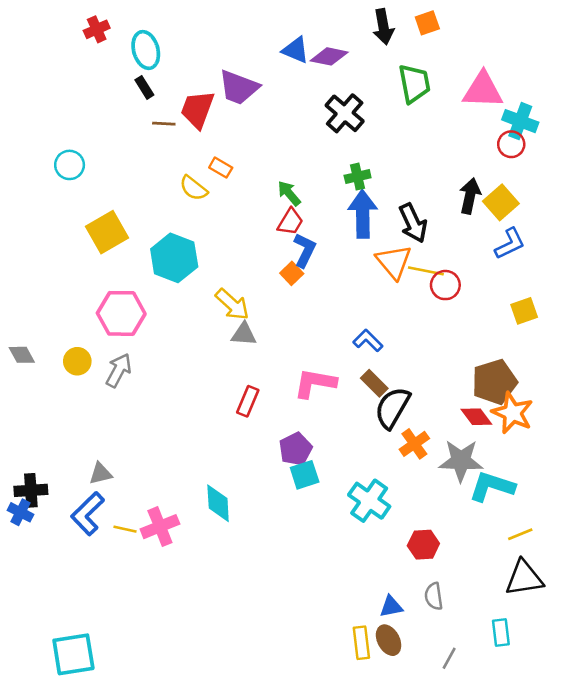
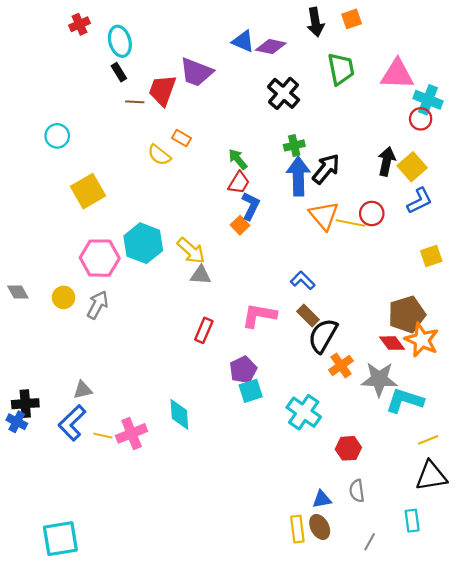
black arrow: (413, 223) -> (326, 169), moved, turned -116
cyan hexagon: (174, 258) -> (143, 243), moved
red circle: (445, 285) -> (372, 213), moved

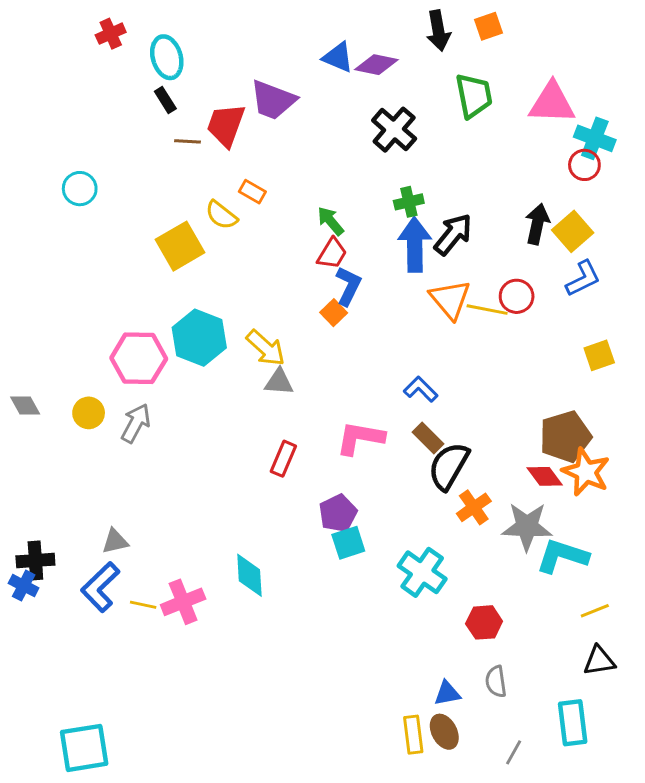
yellow square: (88, 191) -> (180, 246), moved
black triangle: (431, 476) -> (599, 661), size x0.7
cyan rectangle: (412, 521) -> (573, 723), size x1.4

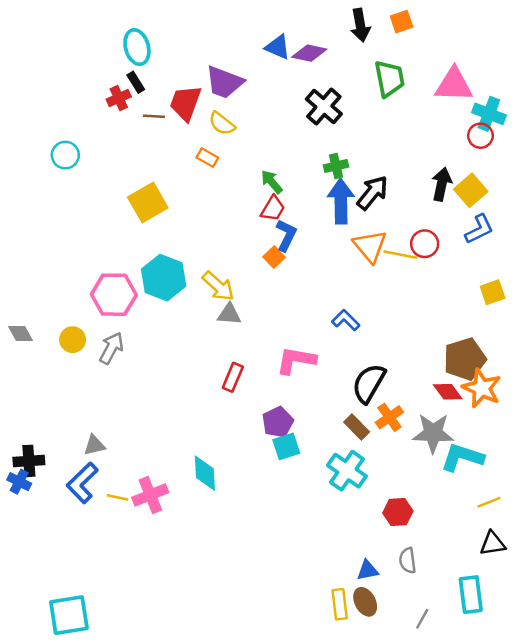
red cross: (111, 34) -> (119, 98), moved
yellow semicircle: (221, 215) -> (222, 124), moved
brown rectangle: (428, 438) -> (357, 427), moved

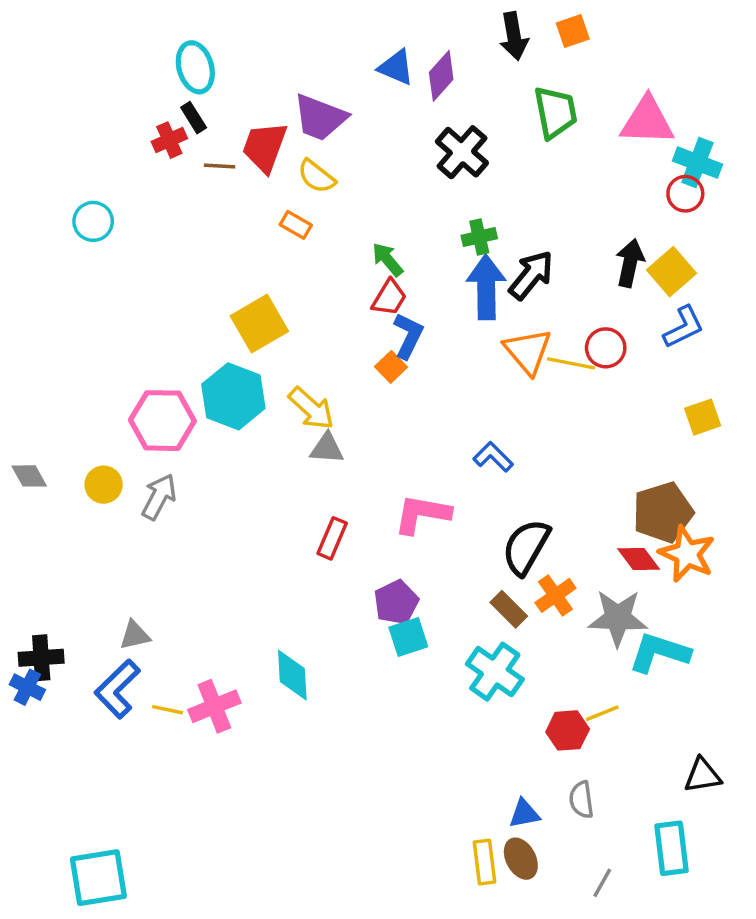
purple diamond: (309, 53) -> (441, 76), turned -60
yellow square: (148, 202) -> (259, 324), moved
yellow line: (489, 502) -> (602, 713), moved

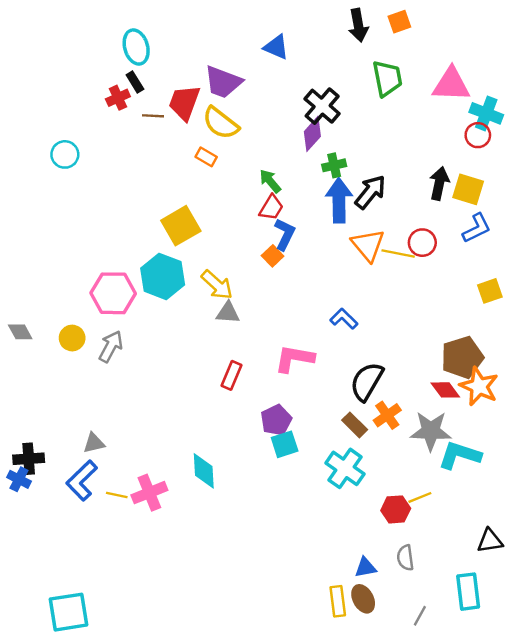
purple diamond: (441, 76) -> (312, 134), moved
yellow semicircle: (317, 176) -> (221, 123), size x1.4
yellow square: (671, 272) -> (468, 189), turned -32

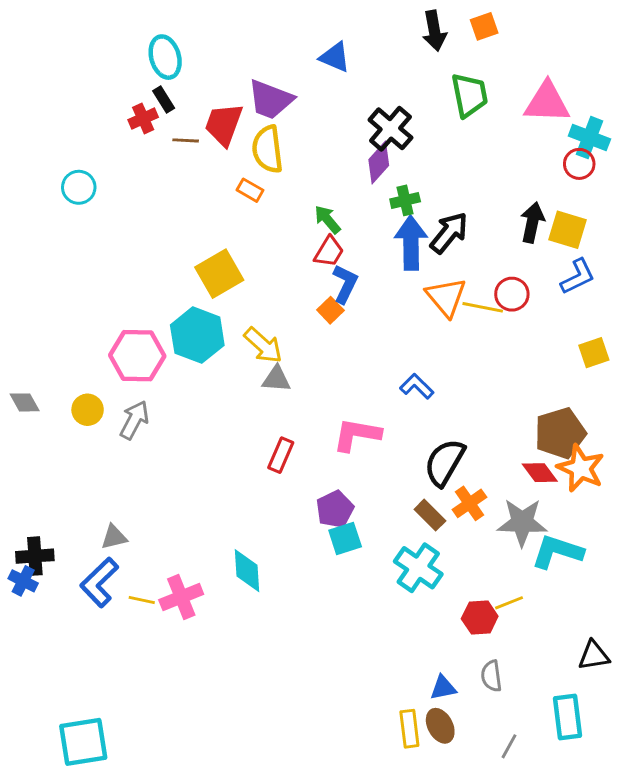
yellow semicircle: (221, 123) -> (268, 149), turned 45

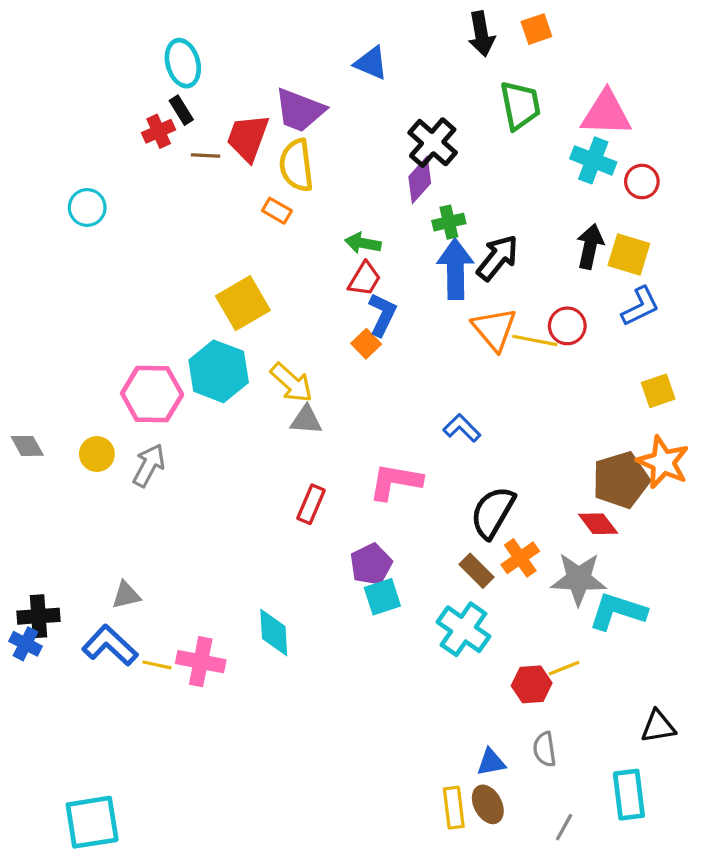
cyan cross: (589, 138) -> (593, 160), moved
green arrow: (328, 219) -> (363, 243), turned -40
orange star: (581, 468) -> (663, 462), moved
blue L-shape: (99, 582) -> (110, 645), turned 87
pink cross: (181, 597) -> (201, 662), turned 33

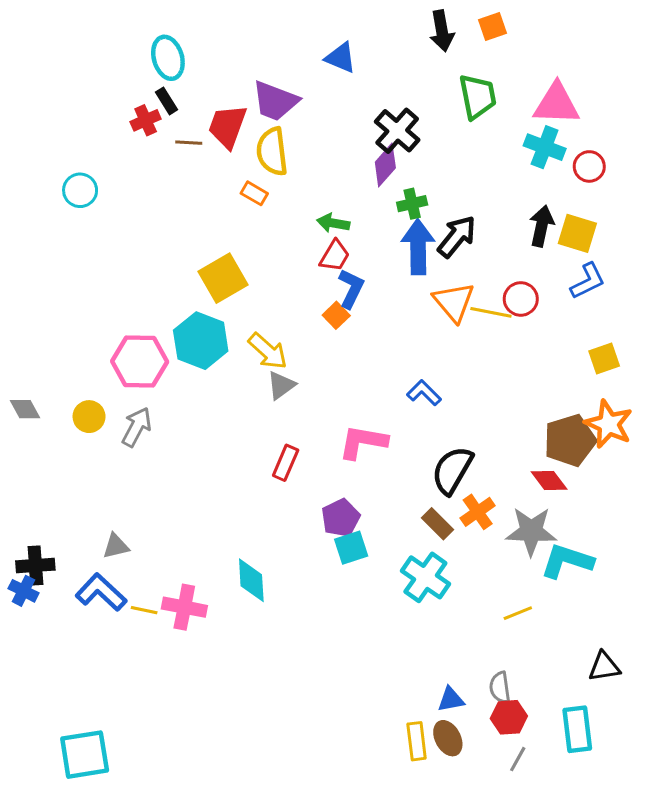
gray triangle: (306, 420) -> (281, 385), turned -40
red hexagon: (532, 684) -> (509, 717), moved

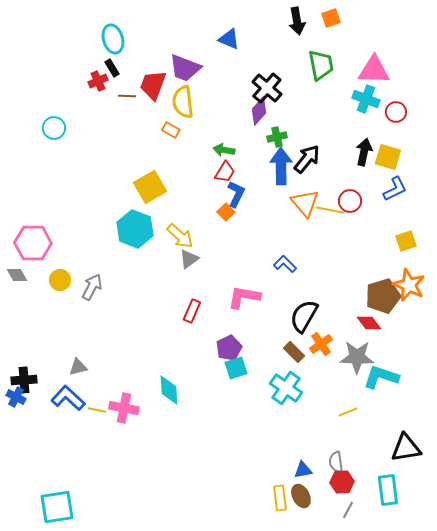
pink hexagon: (140, 362) -> (33, 243), moved
black triangle: (604, 667) -> (406, 448), size x1.4

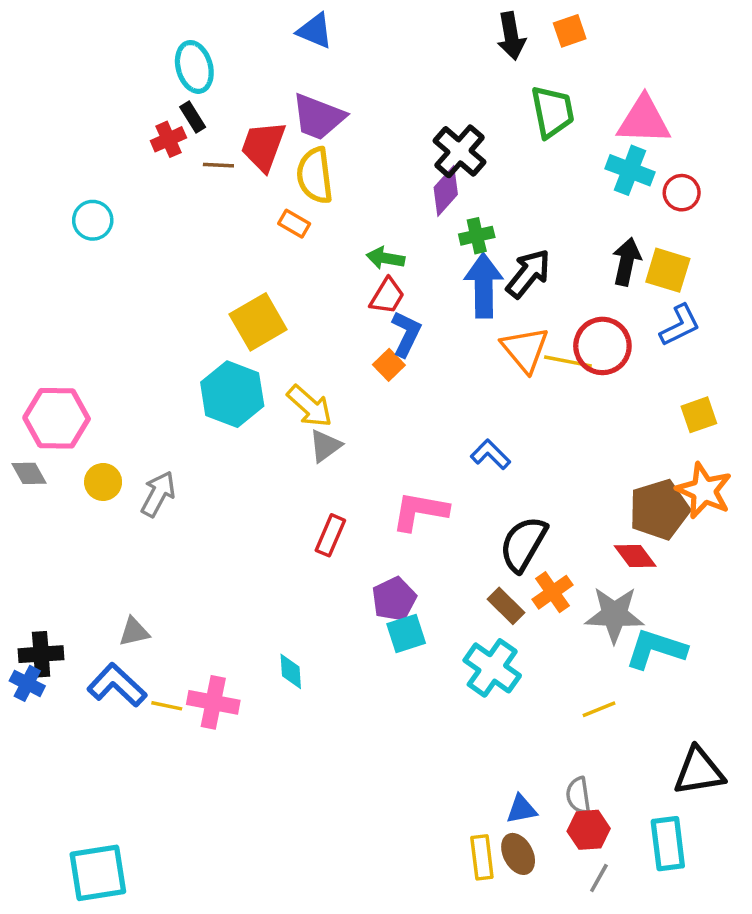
blue triangle: (229, 39) -> (315, 31), moved
red circle: (350, 201) -> (602, 346), size x1.4
cyan diamond: (169, 390) -> (291, 671), size x0.7

